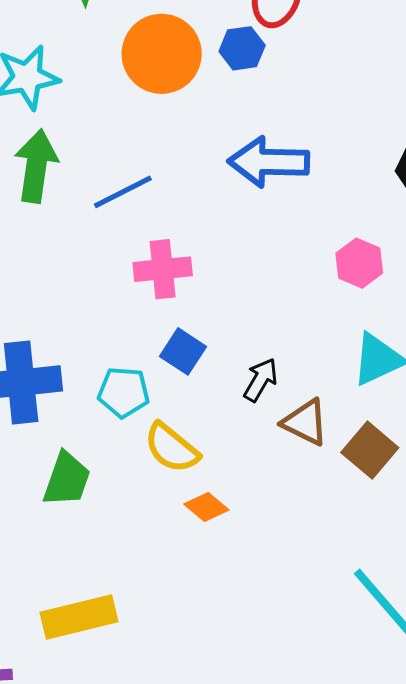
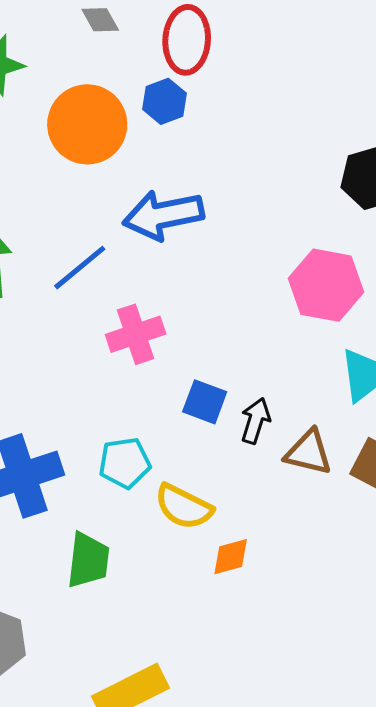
blue arrow: (269, 162) -> (163, 215), moved
pink hexagon: (359, 263) -> (326, 285), size x1.5
blue square: (183, 351) -> (205, 402), moved
orange diamond: (206, 507) -> (231, 557), turned -42

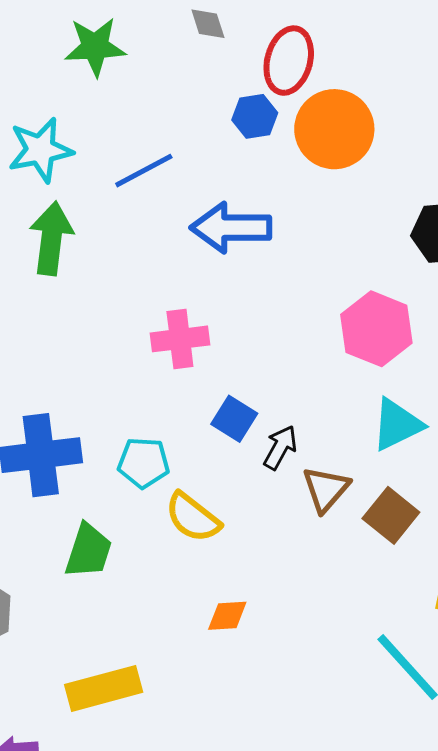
orange circle: (87, 124) -> (334, 129), moved
blue line: (80, 268) -> (144, 171), moved
brown triangle: (308, 452) -> (326, 489), turned 46
orange diamond: (231, 557) -> (227, 616), moved

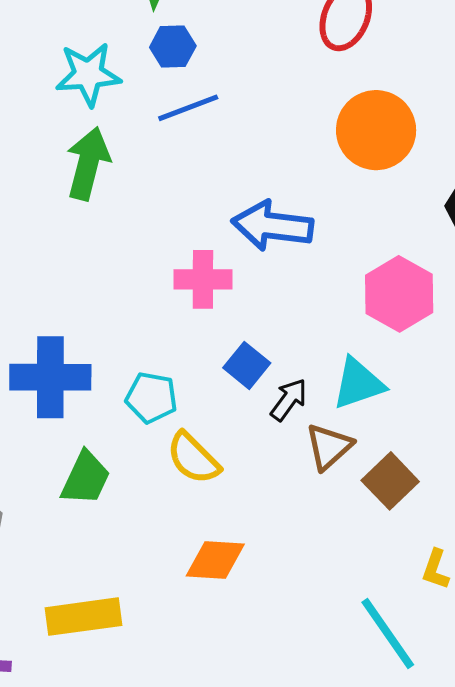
blue hexagon: (255, 116) -> (173, 47), moved
orange circle: (334, 129) -> (376, 130), moved
blue arrow: (231, 228) -> (272, 226), moved
cyan triangle: (397, 425) -> (358, 384), moved
orange diamond: (227, 616) -> (215, 560), size x1.4

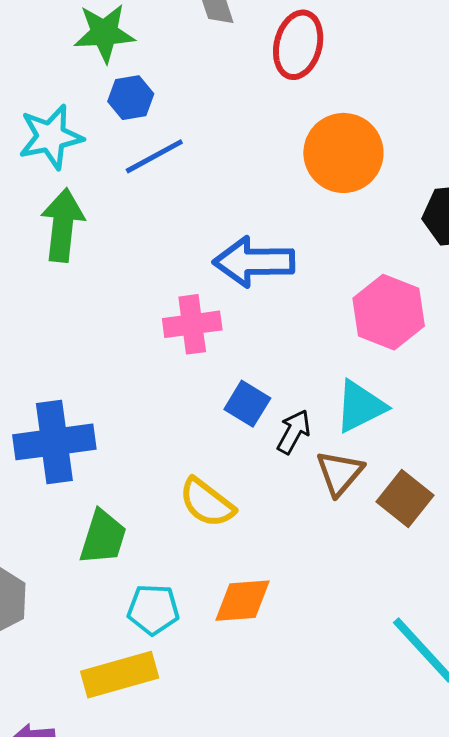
cyan pentagon: (151, 398) -> (153, 609), moved

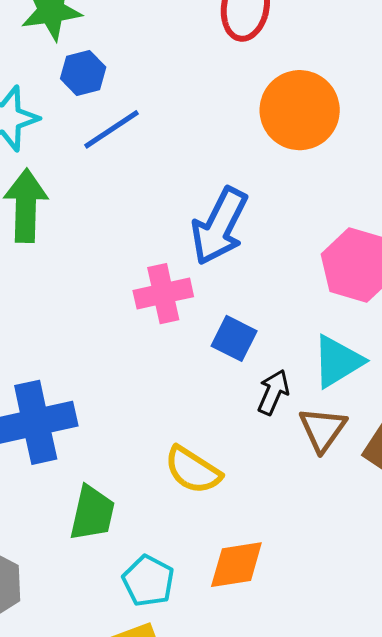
blue arrow: (254, 262) -> (219, 226), turned -58
blue square: (247, 404) -> (234, 338), moved
cyan pentagon: (153, 609) -> (148, 581), turned 30

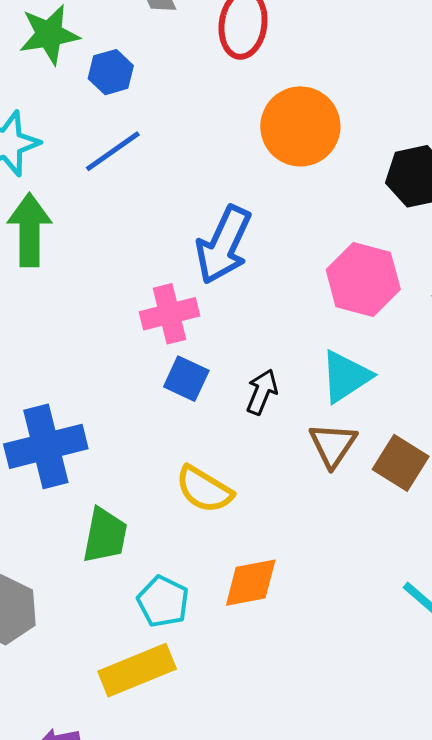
blue hexagon: (83, 73) -> (111, 72), moved
blue square: (234, 338) -> (186, 379), moved
black arrow: (273, 392) -> (262, 392), moved

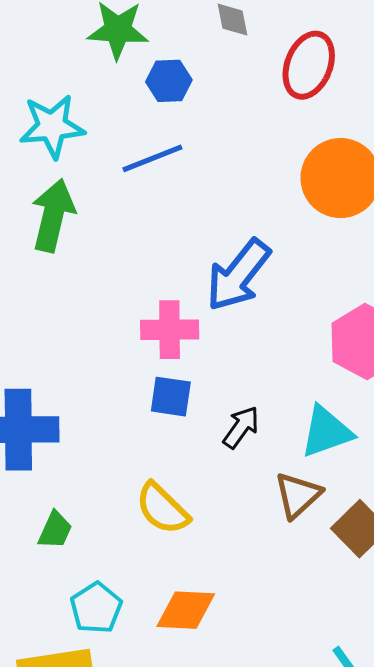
blue square: (186, 379) -> (171, 397), turned -30
green trapezoid: (105, 535) -> (55, 530), size x0.7

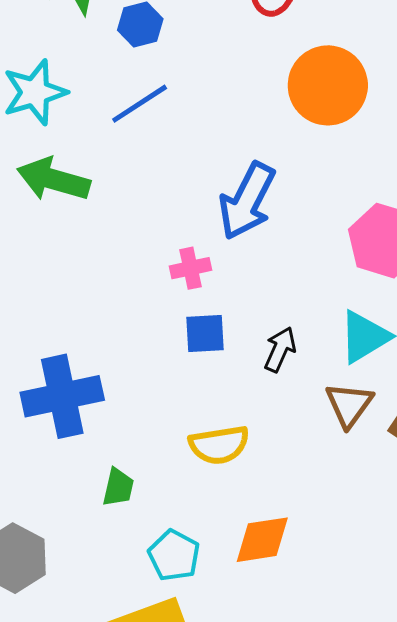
green arrow: (53, 215) -> (53, 179), turned -76
pink cross: (170, 330) -> (190, 268), size x0.7
yellow semicircle: (162, 509) -> (219, 445), turned -42

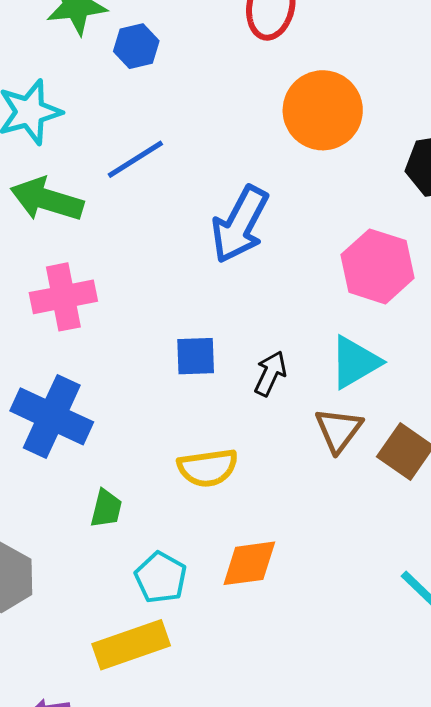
blue line: (140, 104) -> (135, 159), moved
pink cross: (190, 268) -> (63, 297), moved, size x1.6
blue cross: (62, 396) -> (52, 416), turned 36

